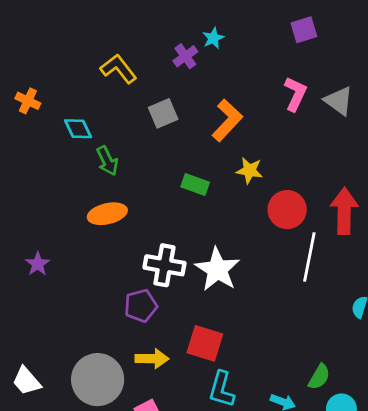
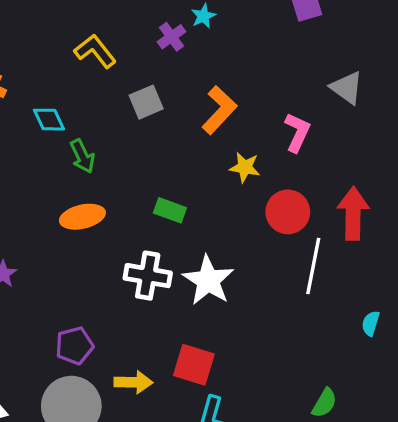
pink L-shape: (295, 94) -> (297, 132), moved
green rectangle: (195, 184) -> (170, 210), moved
purple pentagon: (141, 306) -> (74, 346), moved

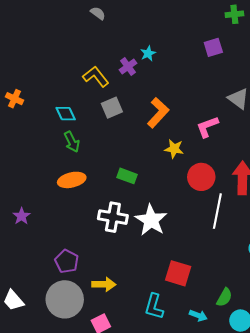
yellow L-shape: (95, 51) -> (96, 77), moved
cyan diamond: (49, 120) -> (66, 114), moved
pink L-shape: (297, 132) -> (207, 127), turned -135
purple pentagon: (74, 346) -> (67, 261), turned -30
red square: (194, 365) -> (178, 273), moved

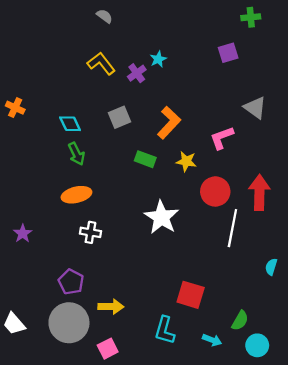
yellow L-shape: (96, 77) -> (101, 63), moved
green rectangle: (127, 176) -> (145, 159), moved
white cross: (113, 217) -> (90, 232), moved, size x0.7
white star: (151, 220) -> (161, 217), moved

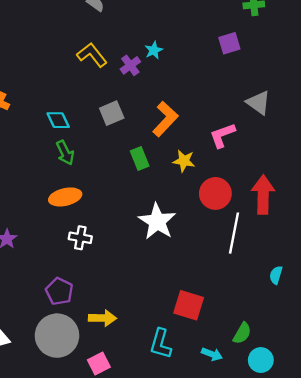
green rectangle: (145, 159) -> (140, 159), turned 48

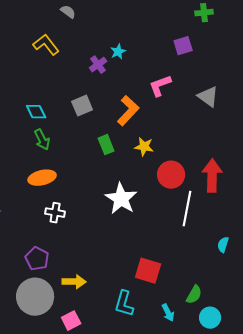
yellow L-shape: (92, 55) -> (46, 45), moved
pink L-shape: (222, 135) -> (160, 86), moved
cyan arrow: (212, 354) -> (168, 313), turned 42

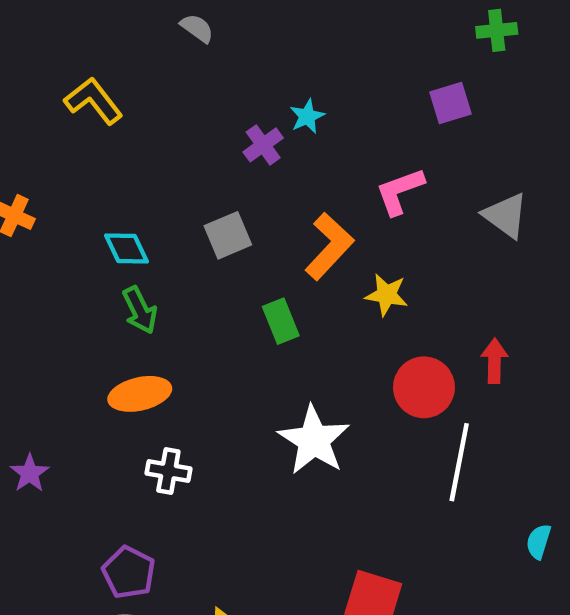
yellow L-shape: (46, 45) -> (93, 101), moved
yellow star: (144, 147) -> (387, 295), moved
red arrow: (212, 176) -> (494, 361), moved, size x0.6

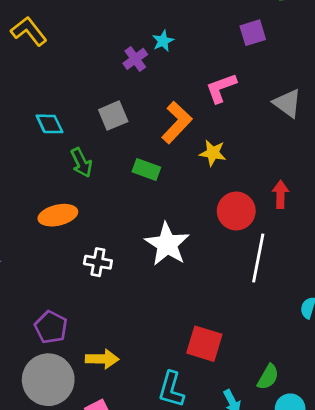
green arrow: (140, 310) -> (81, 163), moved
green rectangle: (281, 321) -> (146, 170), turned -48
white cross: (168, 471) -> (98, 262), moved

